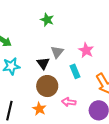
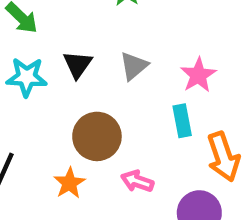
black triangle: (43, 63) -> (78, 64), moved
cyan rectangle: (75, 71) -> (182, 121), moved

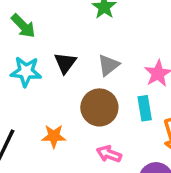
brown circle: (97, 136) -> (99, 107), moved
orange star: (69, 183) -> (54, 136), moved, turned 30

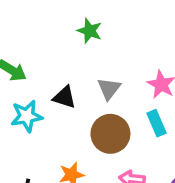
black triangle: (65, 63) -> (64, 97), turned -35

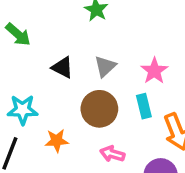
cyan star: (27, 116) -> (23, 110), moved

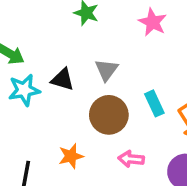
pink star: (154, 71) -> (153, 22), moved
cyan star: (23, 110) -> (24, 90), moved

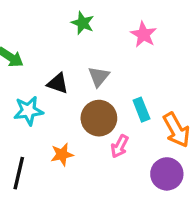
cyan star: (24, 90) -> (28, 111), moved
pink arrow: (131, 159) -> (120, 146), moved, turned -70

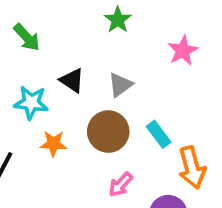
cyan rectangle: (141, 110) -> (159, 134), turned -30
pink arrow: (120, 146) -> (121, 184), moved
orange star: (62, 154) -> (53, 144), moved

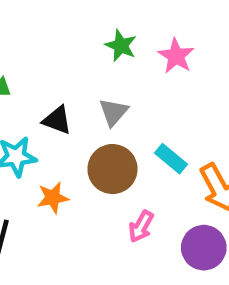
green star: (118, 20) -> (121, 46), moved

